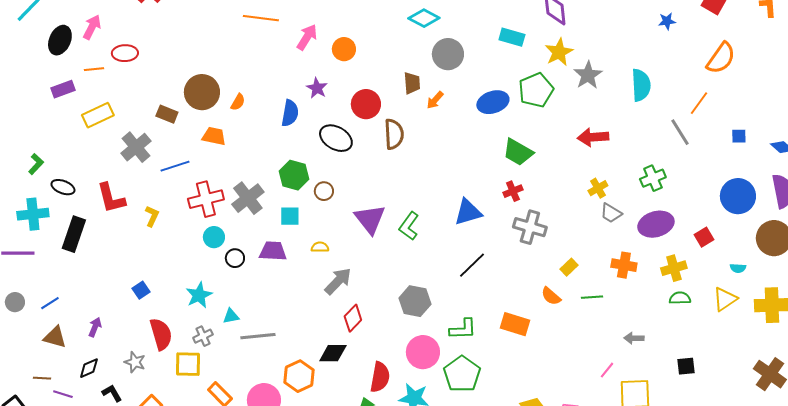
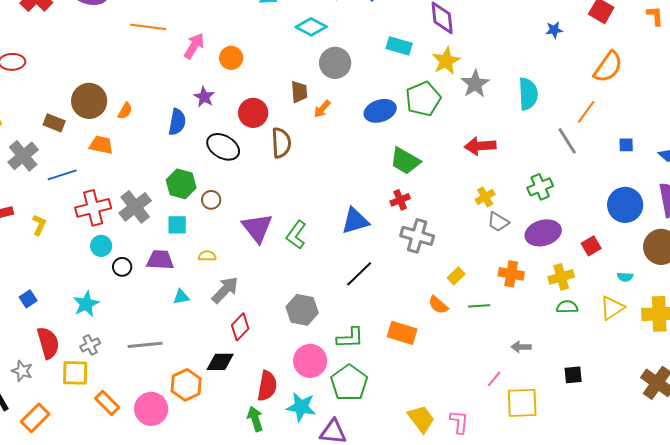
cyan triangle: (231, 316) -> (181, 297), moved

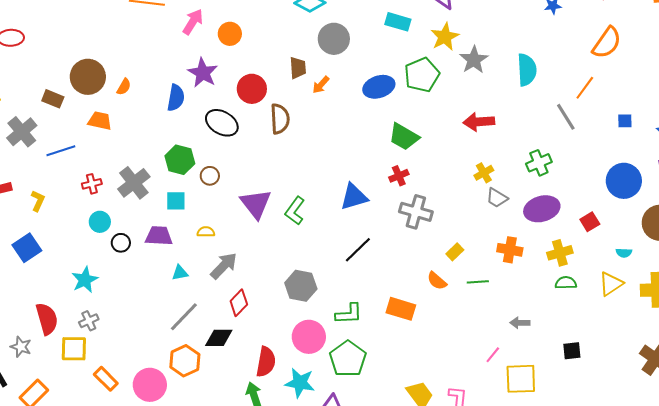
purple star: (204, 97) -> (203, 73), size x1.4
red cross: (93, 208) -> (92, 184), size x0.6
blue square: (28, 299) -> (27, 248), moved, size x1.6
gray line: (145, 345) -> (184, 317), moved, turned -40

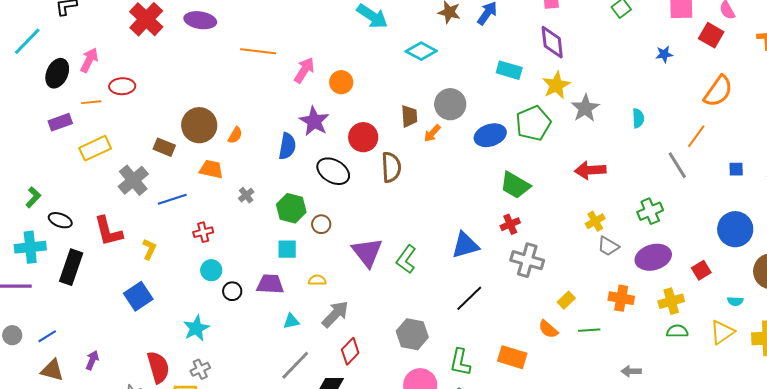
gray circle: (334, 39) -> (450, 104), moved
cyan semicircle: (527, 70) -> (638, 118), size x0.6
gray cross: (134, 183) -> (246, 195), moved, size x0.5
green L-shape: (349, 314) -> (460, 362), turned 104

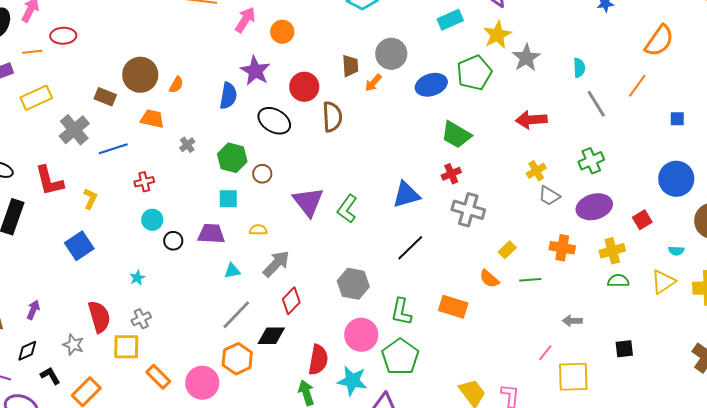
cyan rectangle: (509, 70) -> (450, 20), turned -40
gray line: (677, 165) -> (596, 104), moved
cyan star: (196, 328) -> (137, 278), size x0.6

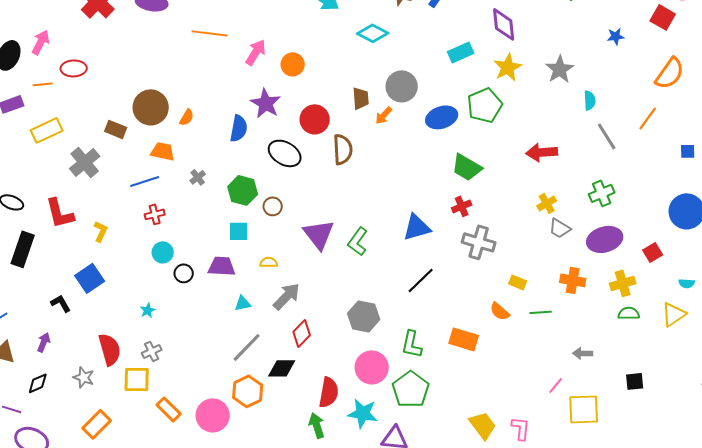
gray star: (526, 58) -> (560, 69), moved
blue line: (113, 149) -> (145, 181), moved
yellow rectangle: (507, 250) -> (518, 282), turned 66
black L-shape: (50, 376) -> (61, 303), moved

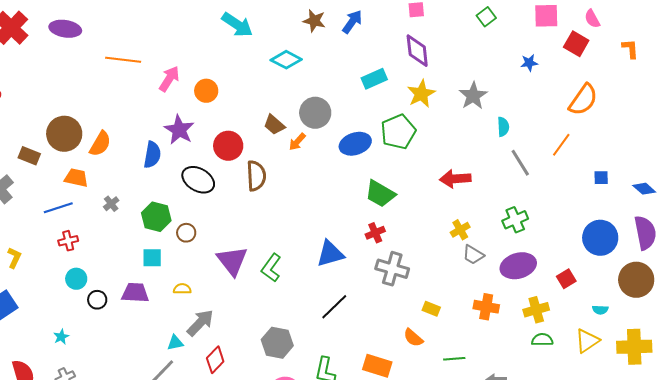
brown trapezoid: (361, 98) -> (274, 125), turned 135
orange semicircle: (187, 117) -> (100, 144), size x1.5
cyan triangle: (243, 303) -> (175, 343), moved
green line: (541, 312) -> (454, 359), moved

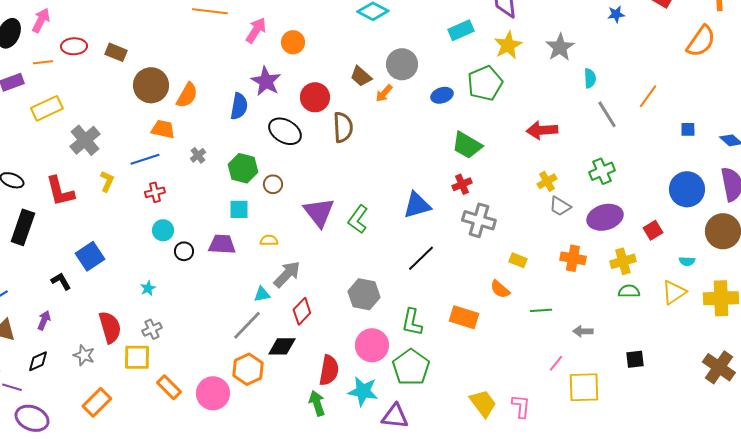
orange semicircle: (583, 100) -> (701, 41), moved
blue ellipse: (355, 144) -> (442, 95), size x0.7
brown rectangle: (29, 156) -> (116, 52), moved
yellow L-shape: (14, 258) -> (107, 181), moved

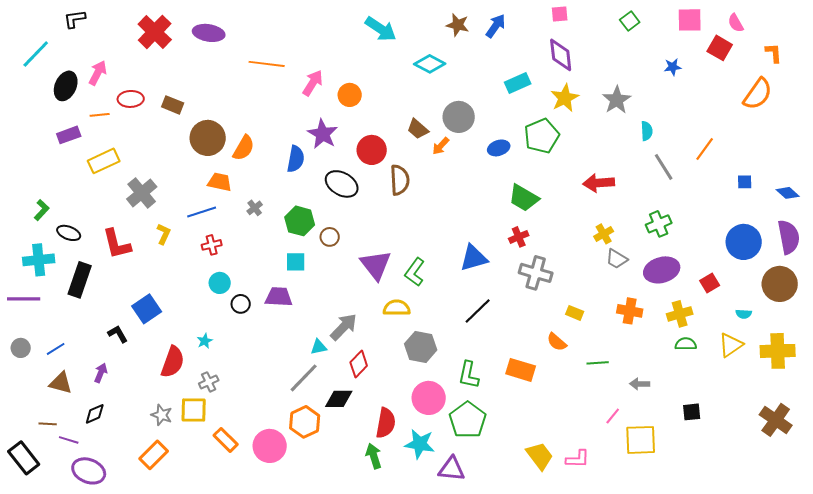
yellow semicircle: (269, 240) -> (397, 308), moved, size x1.5
red semicircle: (110, 327) -> (173, 362), moved, turned 36
gray star: (84, 355) -> (162, 415), moved
pink L-shape: (521, 406) -> (578, 459), turned 85

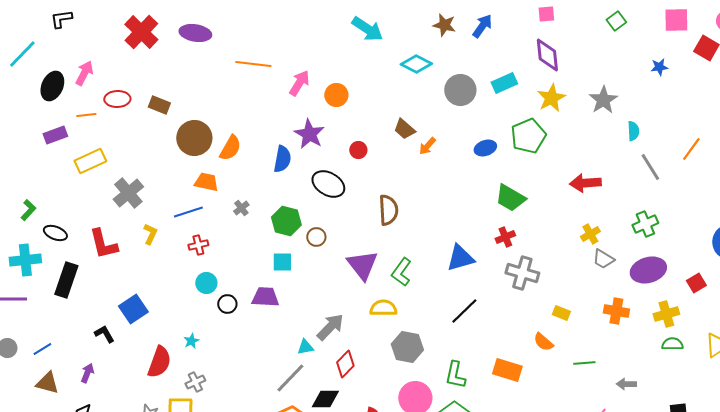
gray circle: (459, 117) -> (460, 90), moved
red circle: (372, 150) -> (358, 150), size x0.6
brown semicircle: (400, 180) -> (388, 210), moved

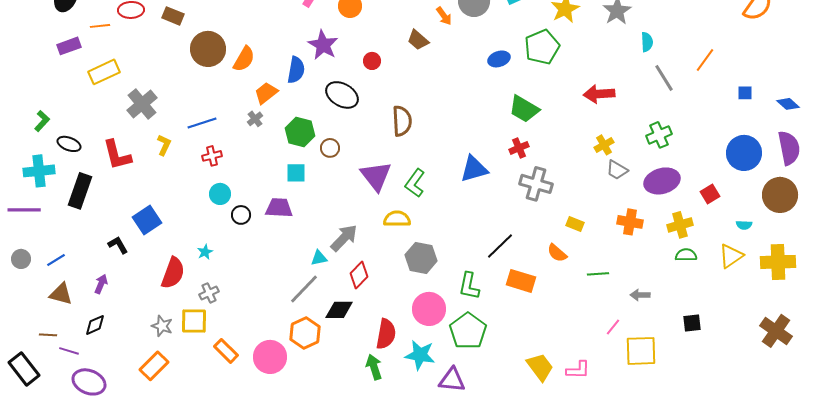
orange arrow: (427, 146) -> (444, 16), moved, turned -78
orange trapezoid: (206, 182) -> (266, 93), moved, turned -50
black line: (464, 311) -> (500, 246), moved

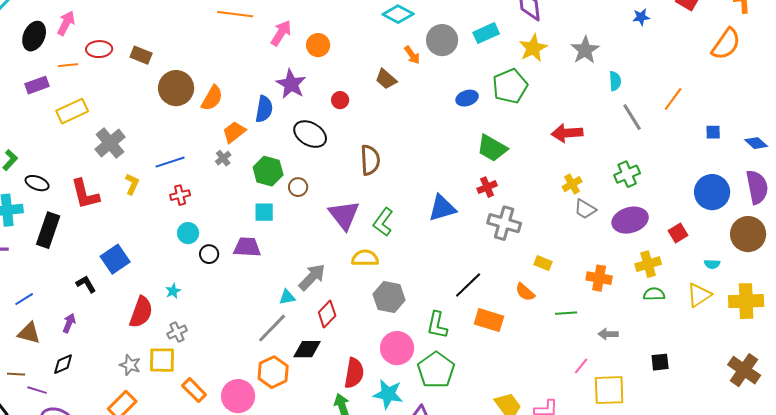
orange cross: (630, 222) -> (599, 278), moved

